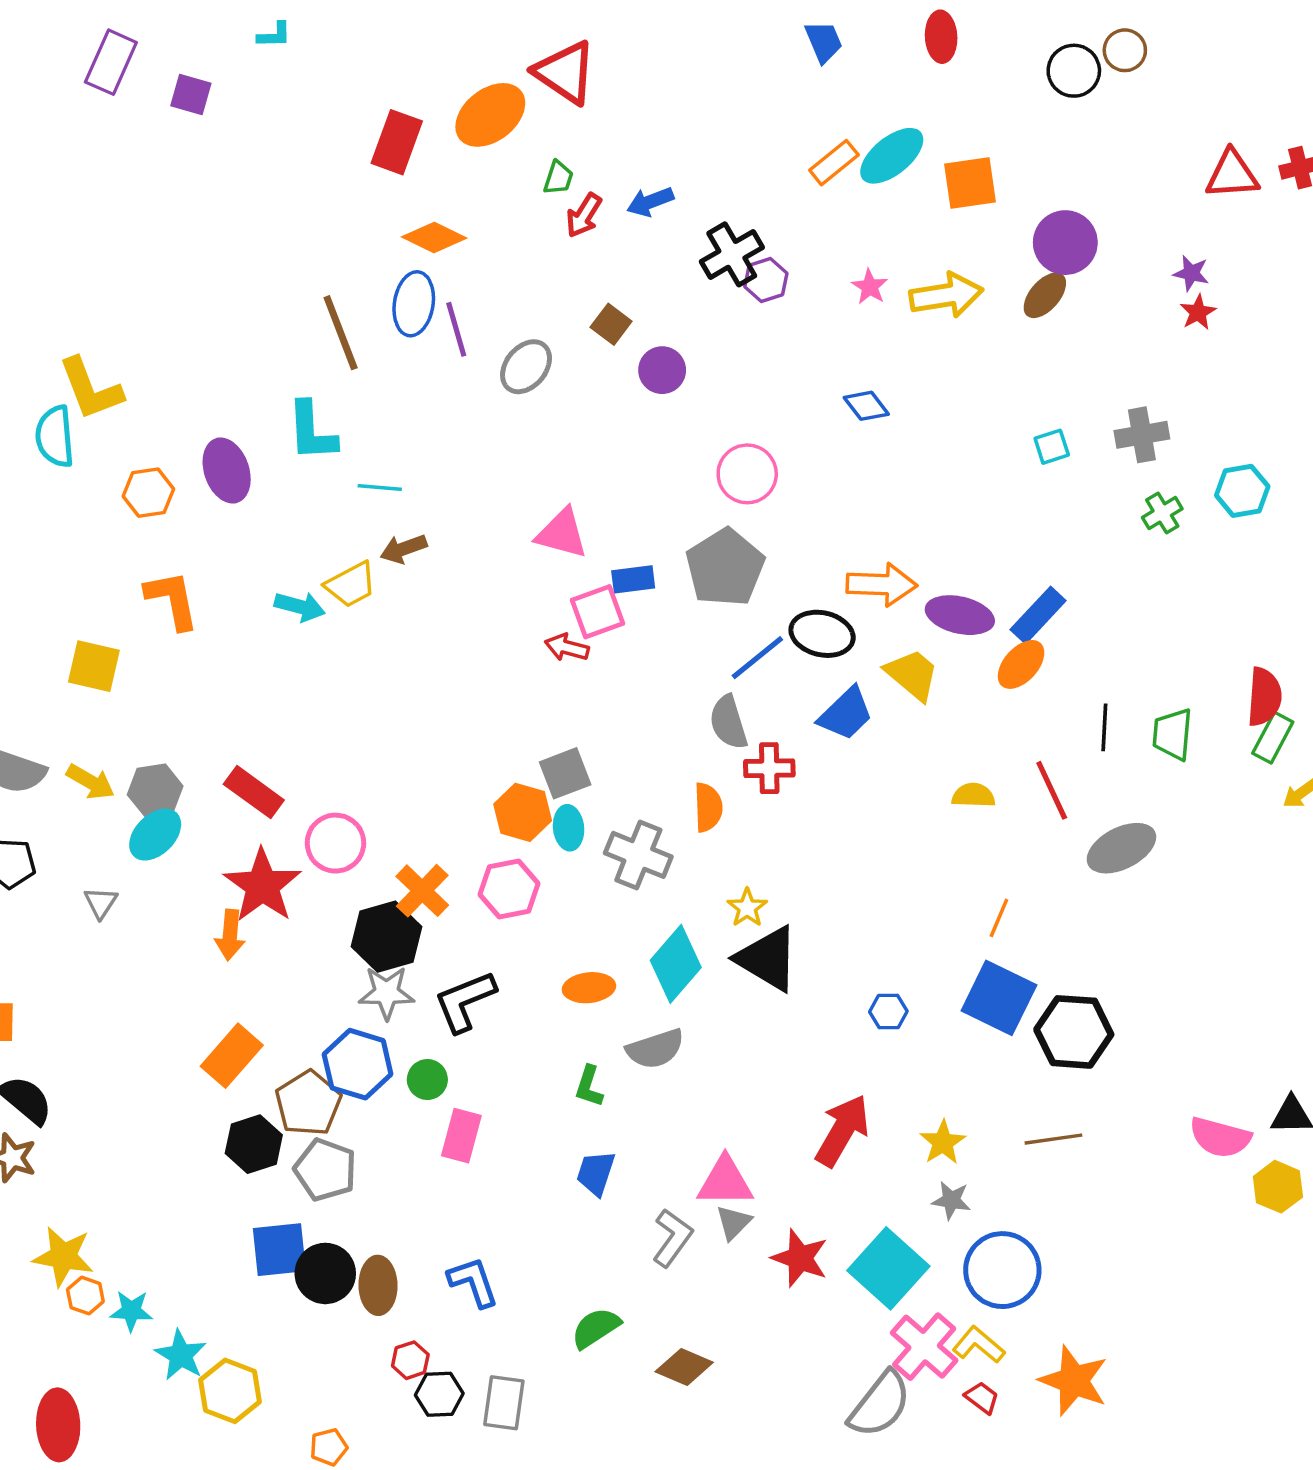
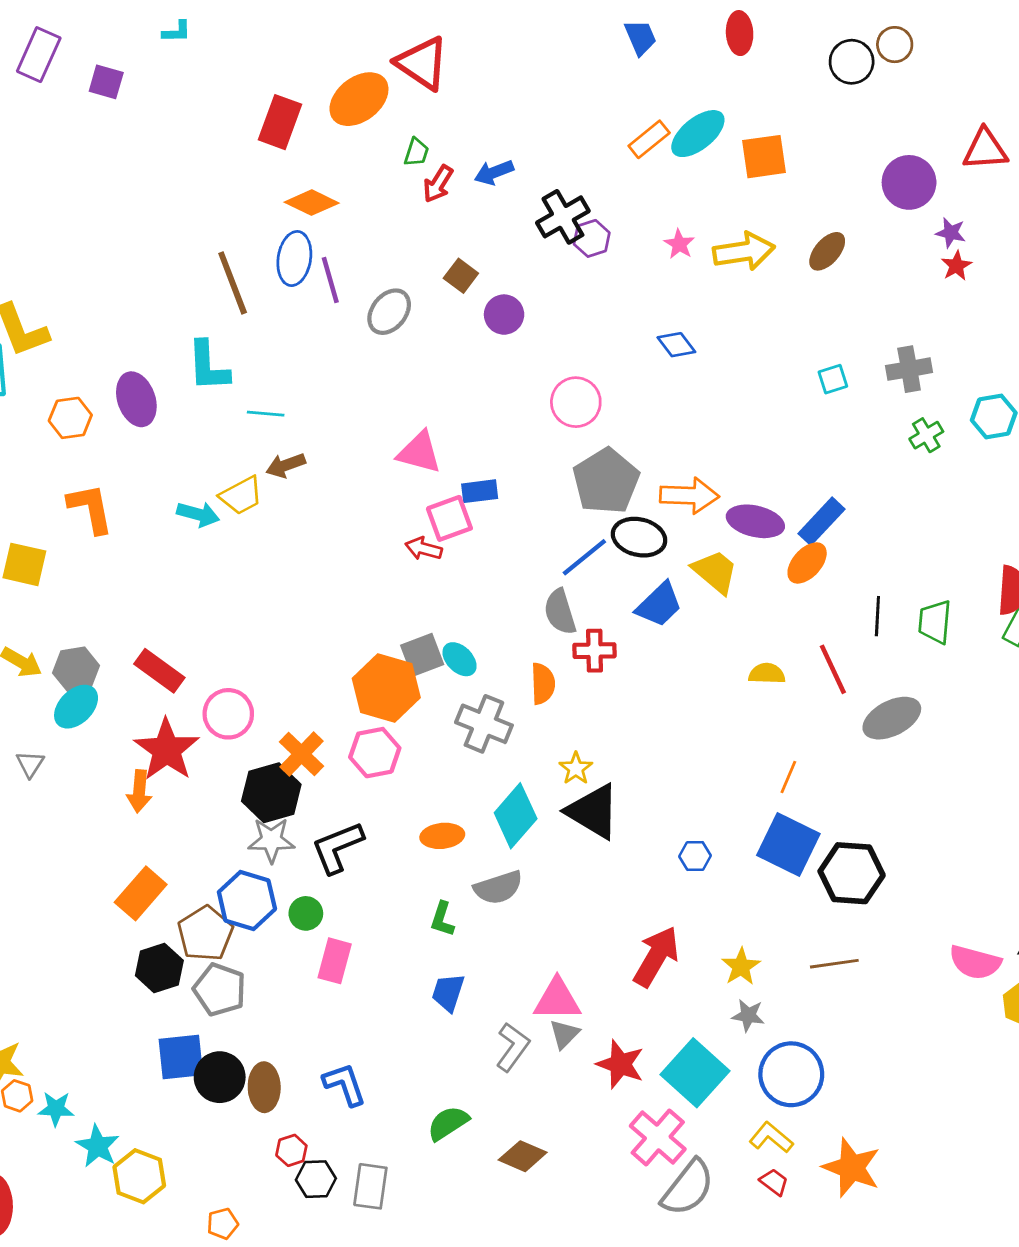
purple circle: (1065, 243) -> (909, 182), moved
gray pentagon: (725, 567) -> (606, 481), moved
orange hexagon: (523, 812) -> (386, 688), size x1.4
cyan ellipse: (569, 828) -> (460, 659), moved, turned -39
pink cross: (924, 1347) -> (658, 1137), moved

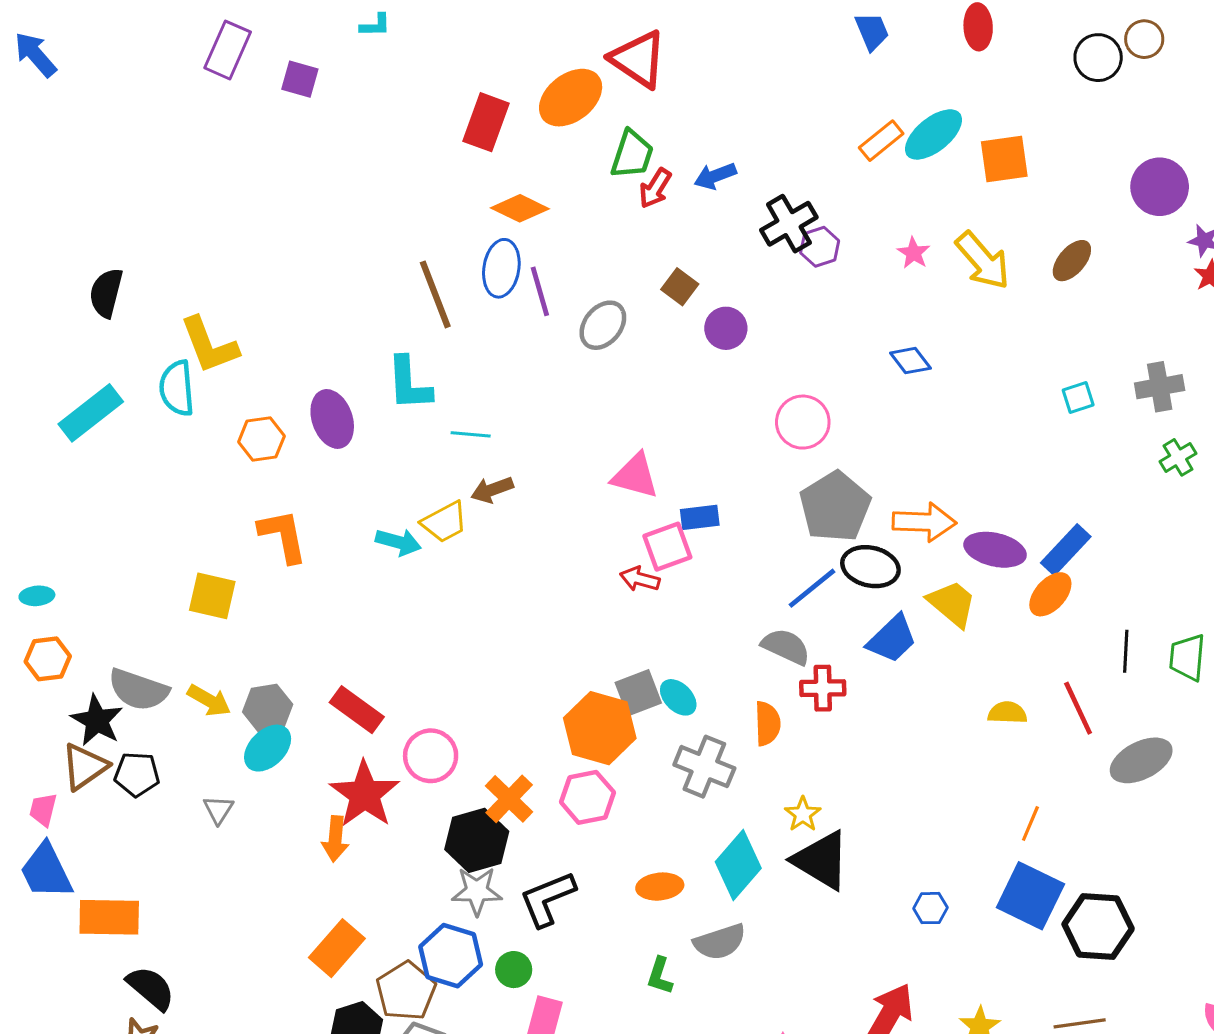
green trapezoid: (416, 152) -> (632, 154), size x1.6
yellow arrow: (744, 251) -> (983, 261), turned 58
gray semicircle: (560, 612) -> (786, 647), turned 132

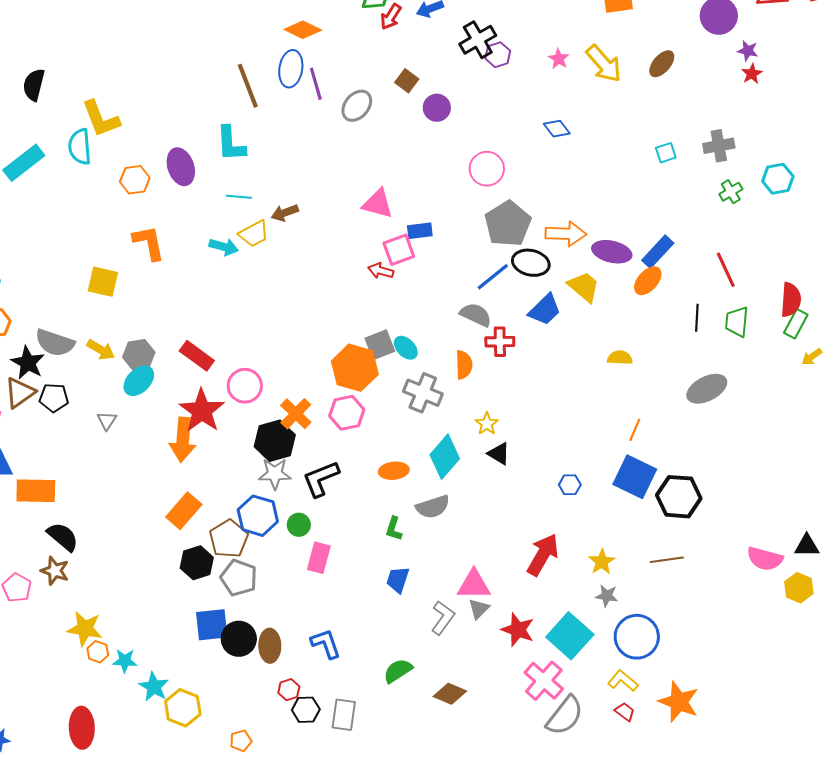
cyan line: (471, 434) -> (239, 197), moved
red line: (1078, 708) -> (726, 270), moved
orange arrow: (335, 839) -> (183, 440), size x1.5
black triangle: (821, 860) -> (499, 454), size x0.6

